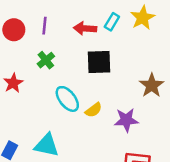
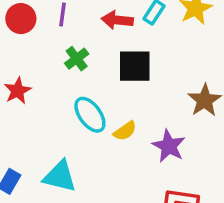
green cross: (46, 60) -> (77, 59), moved
purple star: (126, 120) -> (169, 146), turned 30

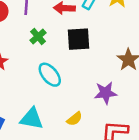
yellow semicircle: (125, 131) -> (75, 119), moved
purple star: (169, 146) -> (106, 93), turned -30

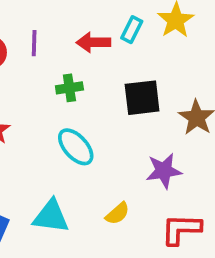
green cross: (38, 37) -> (69, 88), moved, turned 35
black square: (78, 39) -> (142, 98), moved

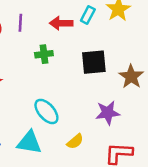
cyan ellipse: (76, 147) -> (46, 111), moved

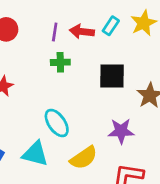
purple line: (20, 23) -> (55, 32), moved
yellow semicircle: (75, 141) -> (84, 158), size x1.5

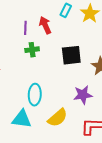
cyan rectangle: (111, 26) -> (66, 10), moved
red arrow: (82, 32) -> (45, 25), turned 66
cyan ellipse: (57, 123) -> (35, 95), turned 45

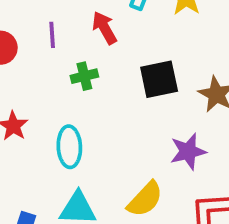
purple line: (25, 28) -> (52, 35), moved
cyan ellipse: (35, 95) -> (69, 147), moved

